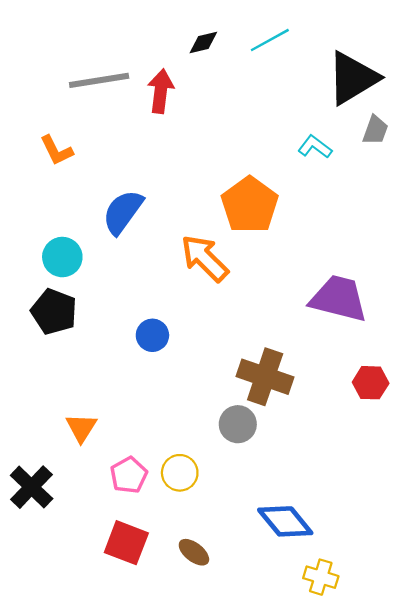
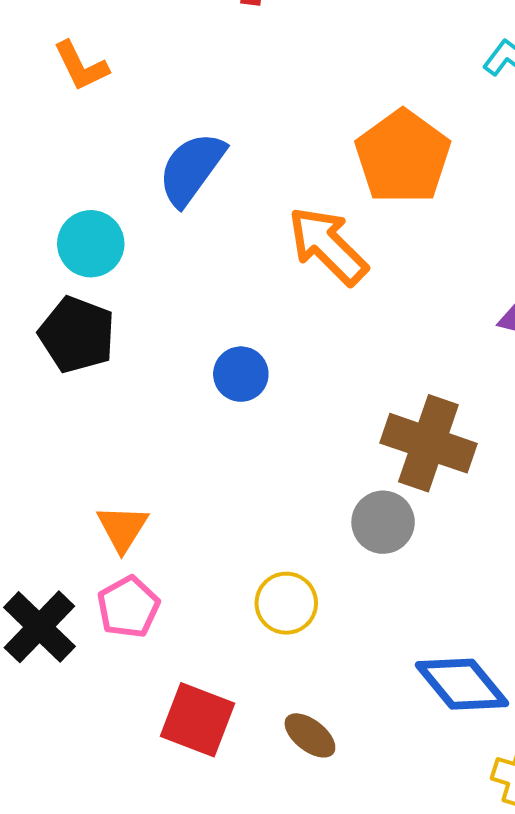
pink pentagon: (129, 475) -> (128, 607), moved

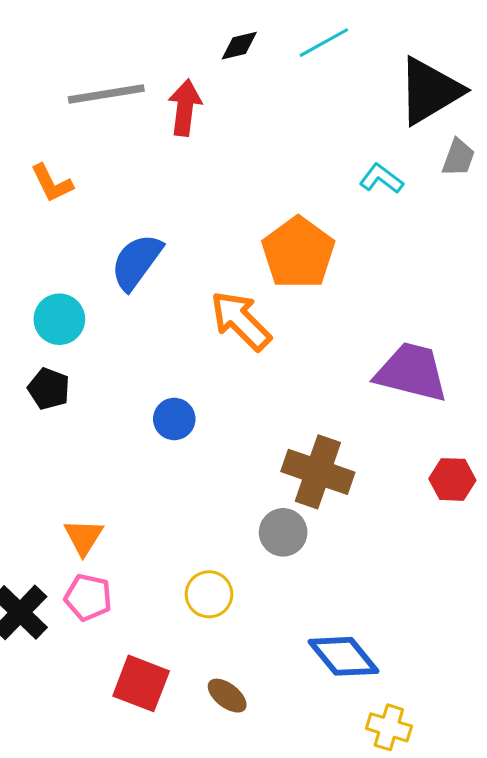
black pentagon: (77, 335) -> (49, 389), size x0.7
pink pentagon: (128, 607) -> (88, 597), turned -30

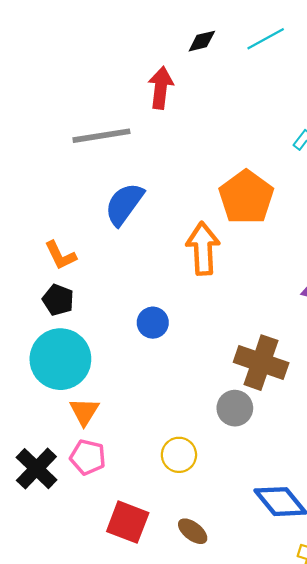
gray line: (106, 94) -> (101, 136), moved
orange L-shape: (52, 183) -> (60, 255), moved
cyan circle: (59, 319) -> (60, 359), moved, size x1.6
orange arrow: (241, 321) -> (203, 249), turned 42

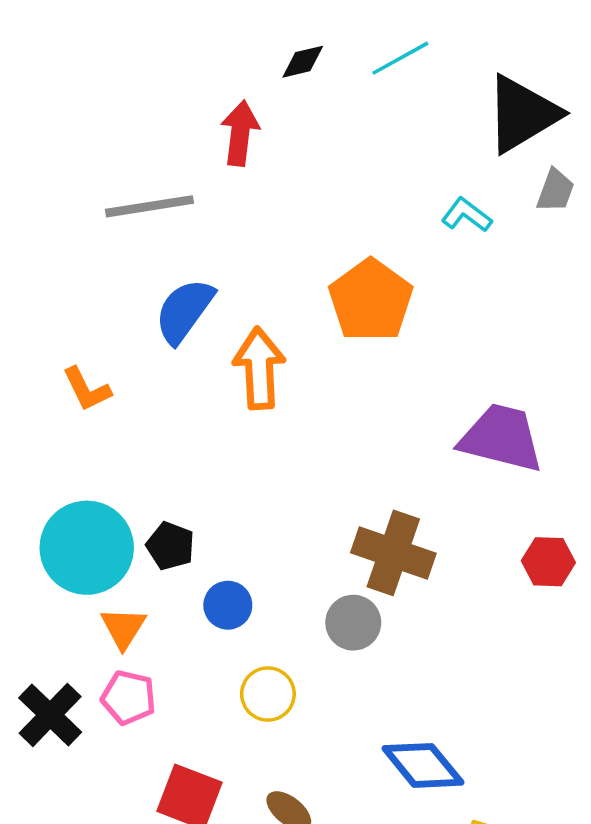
orange arrow: (203, 249) -> (259, 368), moved
black pentagon: (58, 300) -> (170, 546), moved
blue circle: (153, 323) -> (228, 605), moved

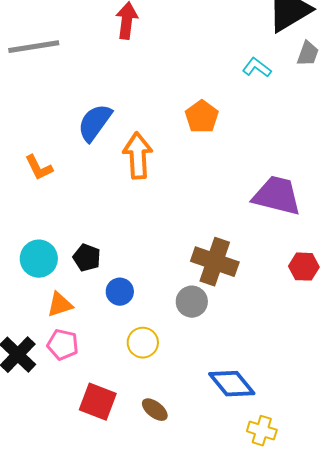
gray line: (149, 206) -> (34, 47), moved
orange pentagon: (371, 300) -> (202, 117), size x0.7
cyan circle: (87, 548) -> (39, 259), size x0.7
orange triangle: (123, 628) -> (60, 305), turned 40

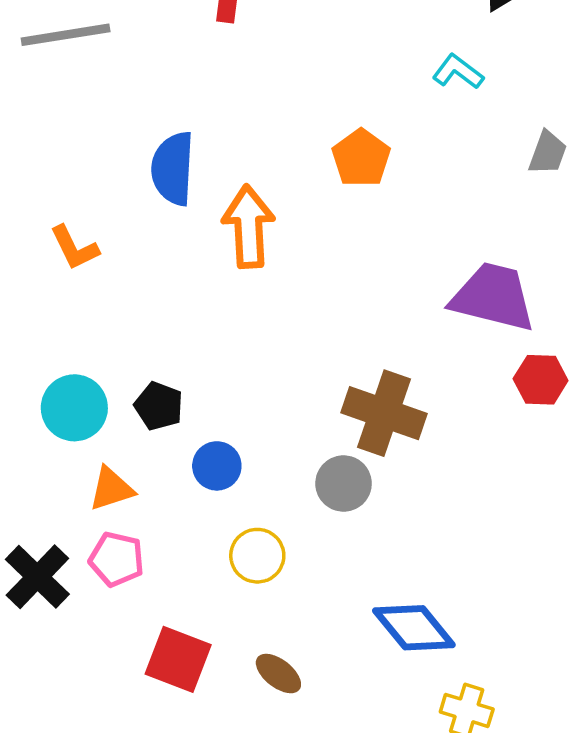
gray trapezoid: (308, 54) -> (548, 153), moved
blue semicircle: (95, 123) -> (173, 169), turned -33
red hexagon: (304, 267) -> (541, 380), moved

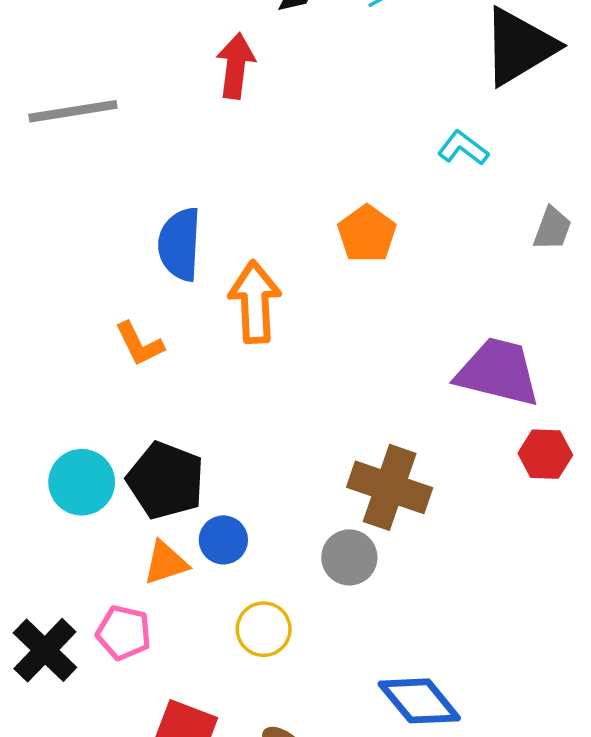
orange L-shape: (74, 248) -> (139, 344), moved
black pentagon: (159, 406) -> (166, 480), size x1.6
orange triangle: (111, 489) -> (166, 563), moved

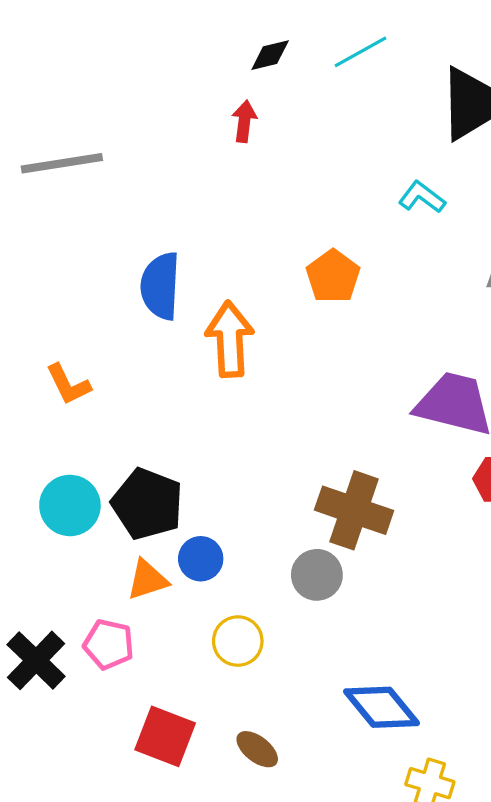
red arrow: (236, 66) -> (244, 121), moved, size x0.7
orange L-shape: (139, 344) -> (68, 384), moved

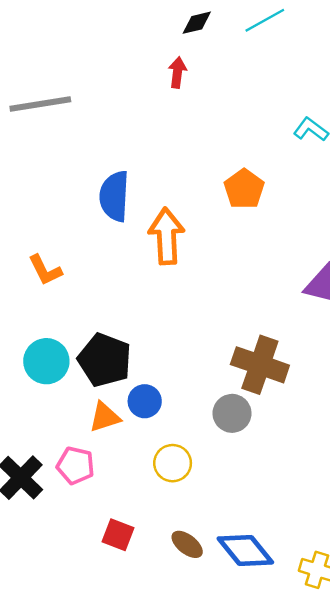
blue diamond: (381, 707) -> (245, 550), moved
red square: (165, 736) -> (118, 535), size x0.7

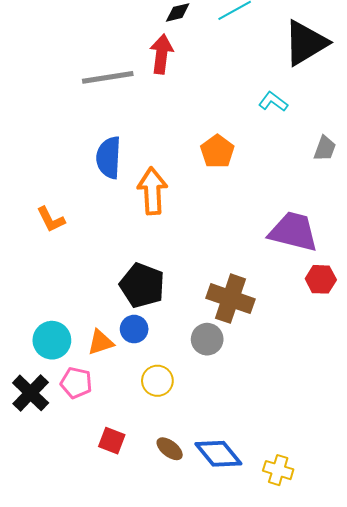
red arrow: (177, 72) -> (161, 54), size x1.5
gray line: (40, 104) -> (108, 77), moved
black pentagon: (105, 360) -> (142, 285), moved
cyan circle: (46, 361) -> (52, 340), moved

